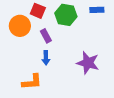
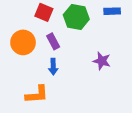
orange circle: (20, 26) -> (23, 42), moved
purple star: (88, 63) -> (102, 61), moved, size x0.7

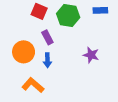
orange circle: (23, 42) -> (24, 52), moved
orange L-shape: (37, 95) -> (33, 85), turned -135

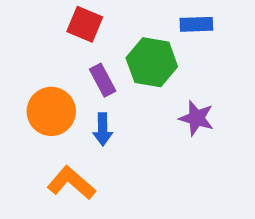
blue rectangle: (100, 10) -> (196, 24), moved
green hexagon: (68, 16) -> (152, 62), moved

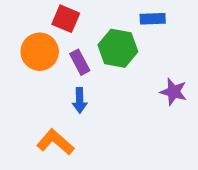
orange circle: (51, 111) -> (40, 52), moved
purple star: (196, 118) -> (174, 92), moved

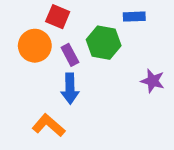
blue arrow: (80, 100) -> (70, 89), size x1.4

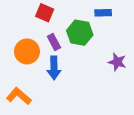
orange circle: (35, 46) -> (27, 51), moved
orange L-shape: (49, 125) -> (19, 96), moved

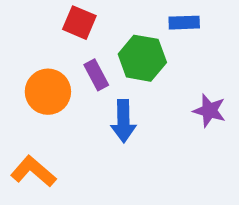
blue arrow: (54, 68) -> (123, 121), moved

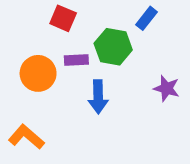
blue rectangle: (184, 23) -> (147, 18), turned -50
purple rectangle: (96, 75) -> (76, 60), turned -65

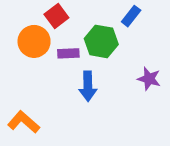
red square: (63, 18) -> (56, 16), turned 30
orange circle: (38, 73) -> (34, 41), moved

